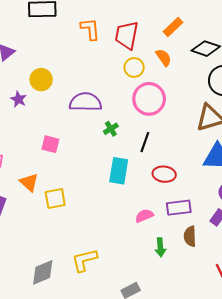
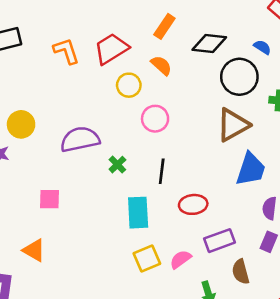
red trapezoid: (127, 35) -> (111, 49), turned 60
pink circle: (149, 99) -> (155, 119), size x0.7
yellow square: (55, 199) -> (147, 259), moved

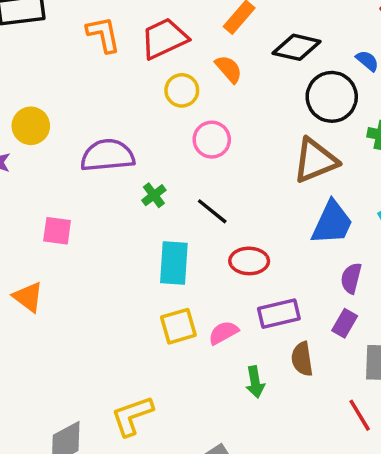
black line: (162, 171) -> (212, 211), turned -65

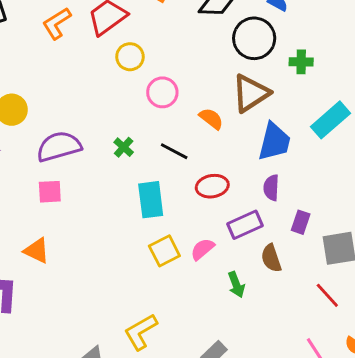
orange L-shape: (103, 34) -> (57, 23), turned -100
orange semicircle: (229, 69) -> (211, 119), moved
purple semicircle: (108, 155) -> (59, 146), moved
purple semicircle: (351, 278) -> (271, 188), moved

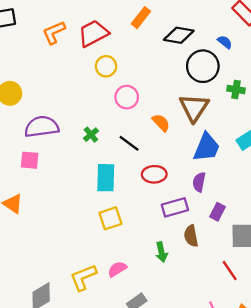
brown triangle: (251, 93) -> (194, 108), turned -32
pink semicircle: (202, 249) -> (117, 269), moved

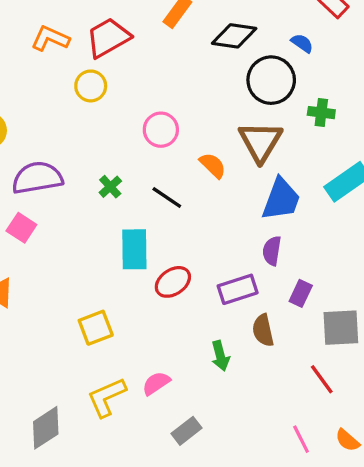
orange L-shape: (54, 32) -> (50, 38), turned 50
yellow circle: (106, 66) -> (91, 86), moved
pink square: (30, 160) -> (21, 228), turned 30
red ellipse: (154, 174) -> (173, 282), moved, turned -30
yellow square: (110, 218) -> (96, 328), moved

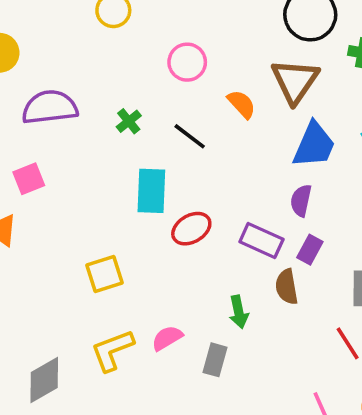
pink square: (21, 228) -> (29, 179), moved, turned 32
purple rectangle: (238, 289) -> (261, 240), turned 39
purple rectangle: (301, 293) -> (310, 250), moved
gray rectangle: (187, 431) -> (215, 360), moved, turned -40

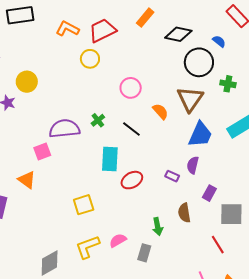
purple semicircle: (50, 107) -> (64, 129), moved
purple rectangle: (261, 240) -> (172, 176), moved, size x0.6
purple rectangle: (310, 250) -> (209, 193), moved

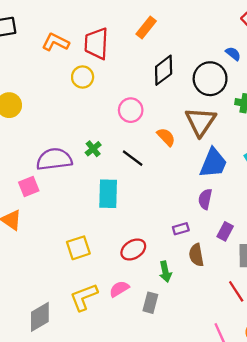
red trapezoid: (102, 30) -> (96, 43), turned -60
black diamond: (178, 34) -> (164, 70), moved, turned -48
purple rectangle: (172, 176) -> (181, 229), moved, turned -40
red ellipse: (132, 180) -> (133, 250), moved

